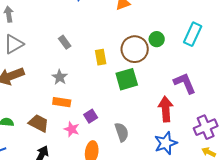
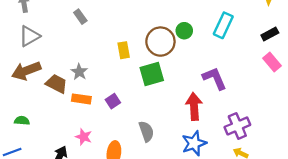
gray rectangle: (65, 42) -> (80, 17), moved
purple square: (91, 116) -> (113, 101), moved
brown trapezoid: (39, 123) -> (57, 84), moved
pink star: (72, 129) -> (84, 137), moved

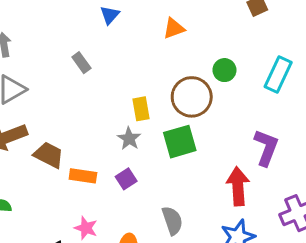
green circle: (184, 31) -> (224, 70), moved
gray star: (79, 72) -> (129, 139), moved
purple L-shape: (215, 78) -> (266, 148), turned 44

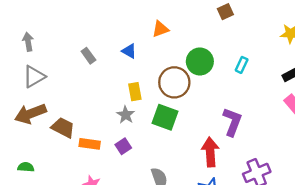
blue triangle: (110, 15) -> (129, 51), moved, turned -42
green circle: (224, 70) -> (200, 61), size x1.5
cyan rectangle: (278, 75) -> (242, 65), size x0.6
green square: (180, 142) -> (165, 117), turned 36

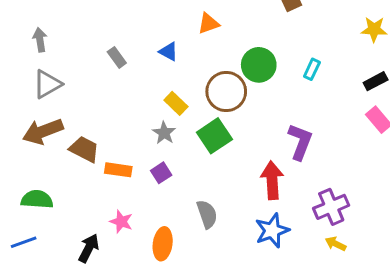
yellow rectangle: (135, 92) -> (176, 103), turned -36
green square: (165, 117) -> (214, 136), turned 36
green semicircle: (26, 167) -> (37, 199), size x1.5

